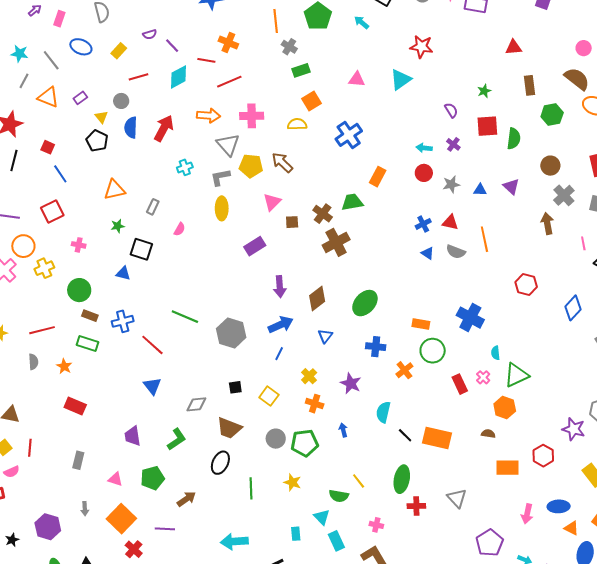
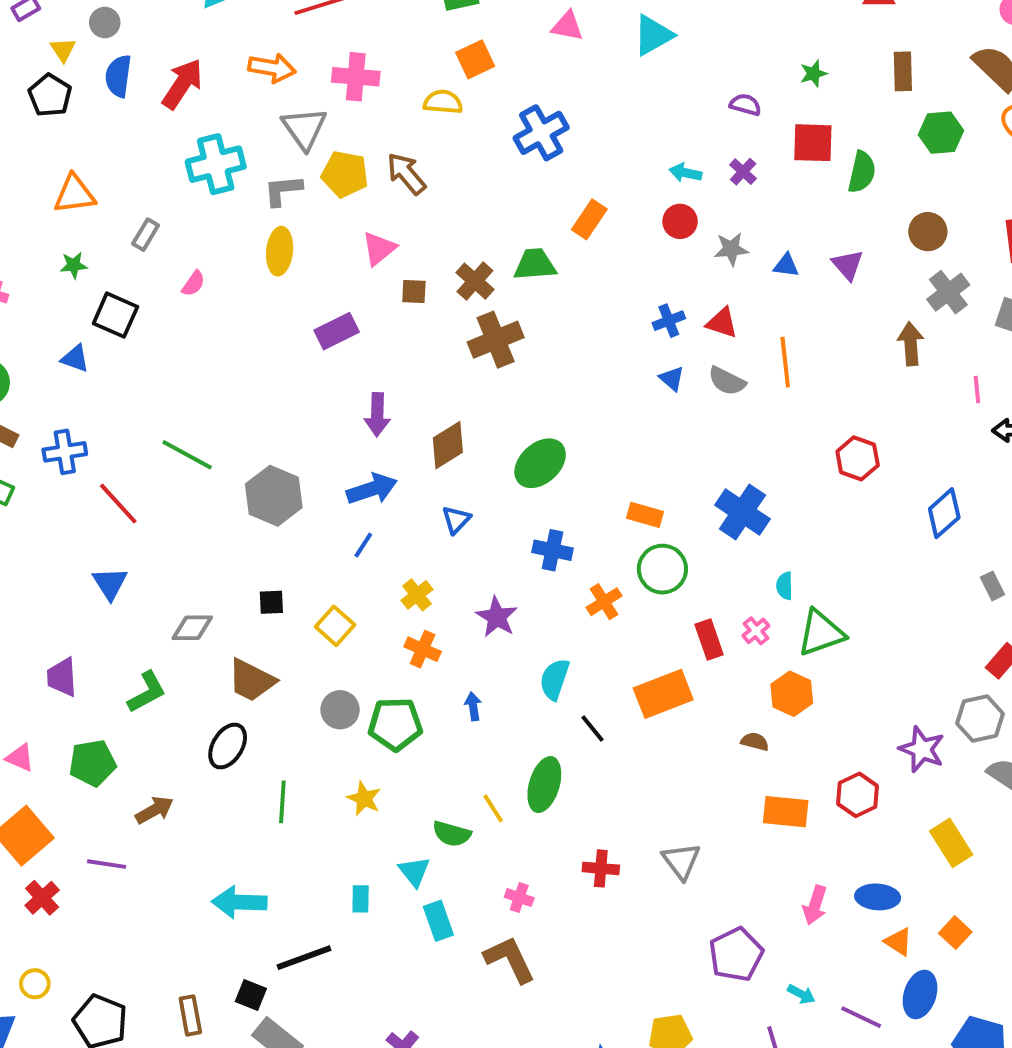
purple semicircle: (451, 110) -> (745, 105), turned -49
cyan cross: (185, 167) -> (216, 164), size x1.8
orange rectangle: (437, 438) -> (663, 694), moved, turned -40
green ellipse: (402, 479) -> (544, 785), moved

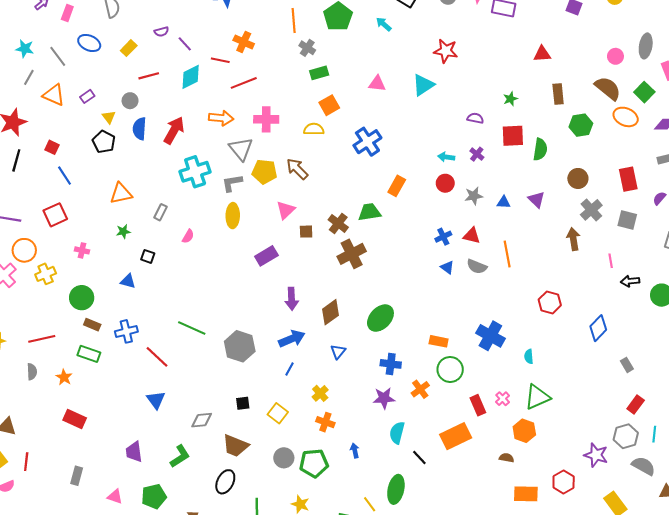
black square: (115, 315) -> (148, 256), size x0.6
cyan semicircle: (785, 586) -> (529, 356), moved
purple star: (497, 617) -> (384, 398), moved, turned -30

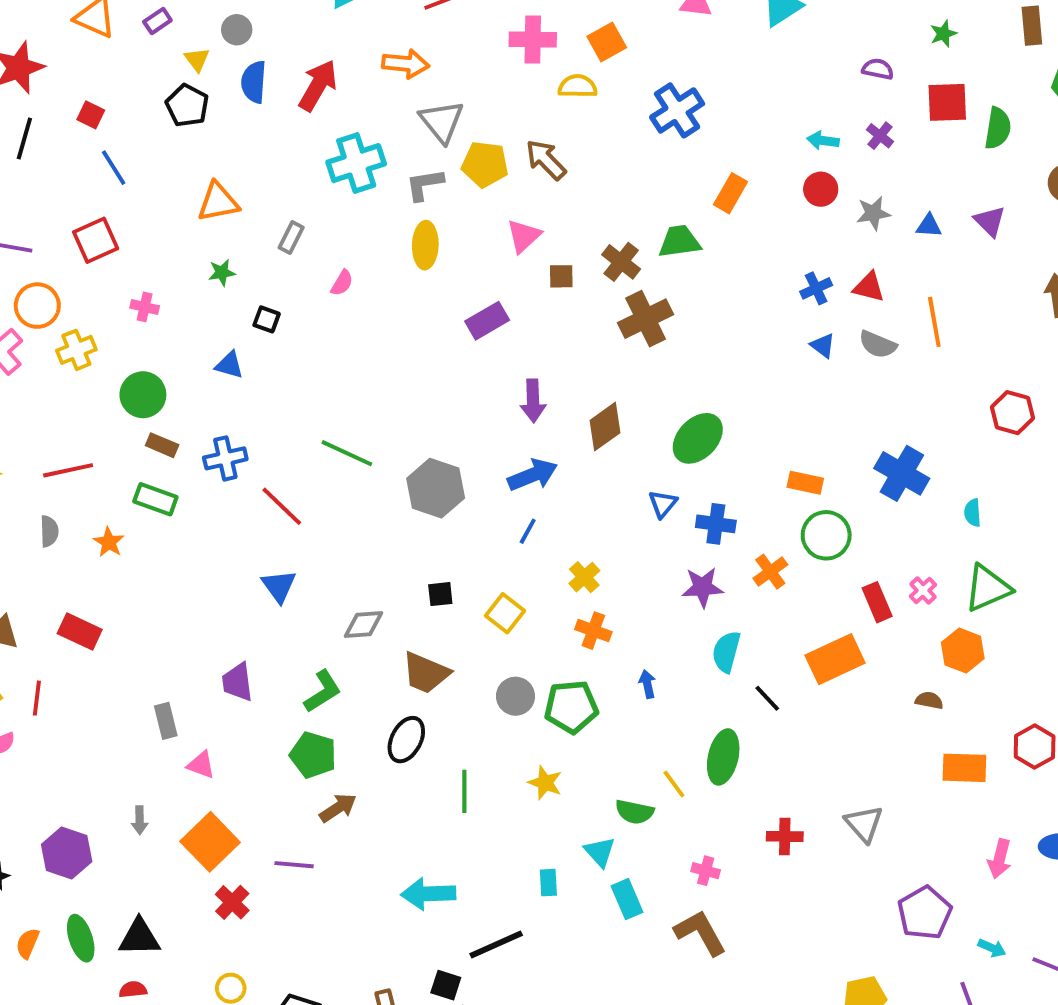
pink cross: (266, 119) -> (533, 39), moved
blue triangle: (338, 352) -> (663, 504), moved
red rectangle: (75, 419) -> (80, 631), moved
gray rectangle: (77, 476) -> (166, 721), moved, turned -30
green pentagon: (154, 496) -> (313, 755), moved, turned 30

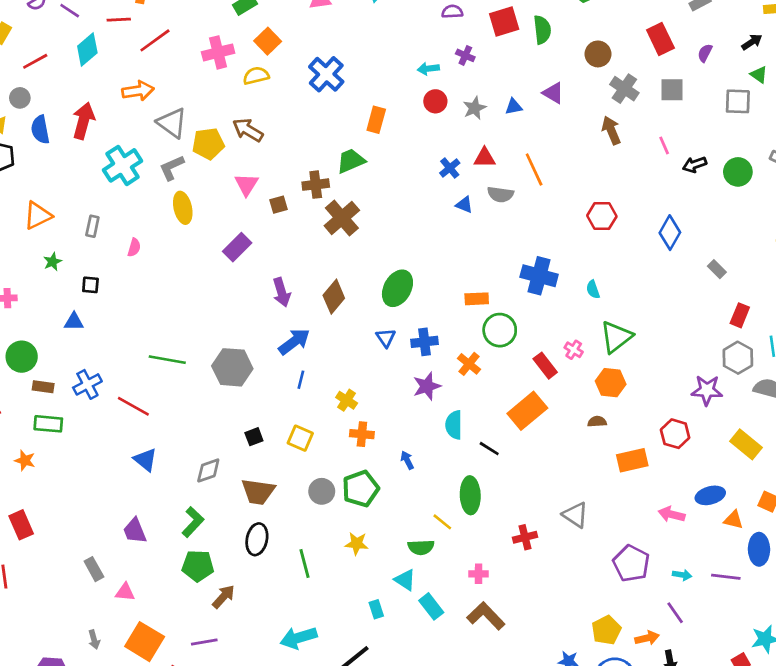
brown cross: (621, 262) -> (316, 185), turned -30
red rectangle: (80, 631) -> (21, 525), turned 56
pink arrow: (1000, 859) -> (672, 514), turned 105

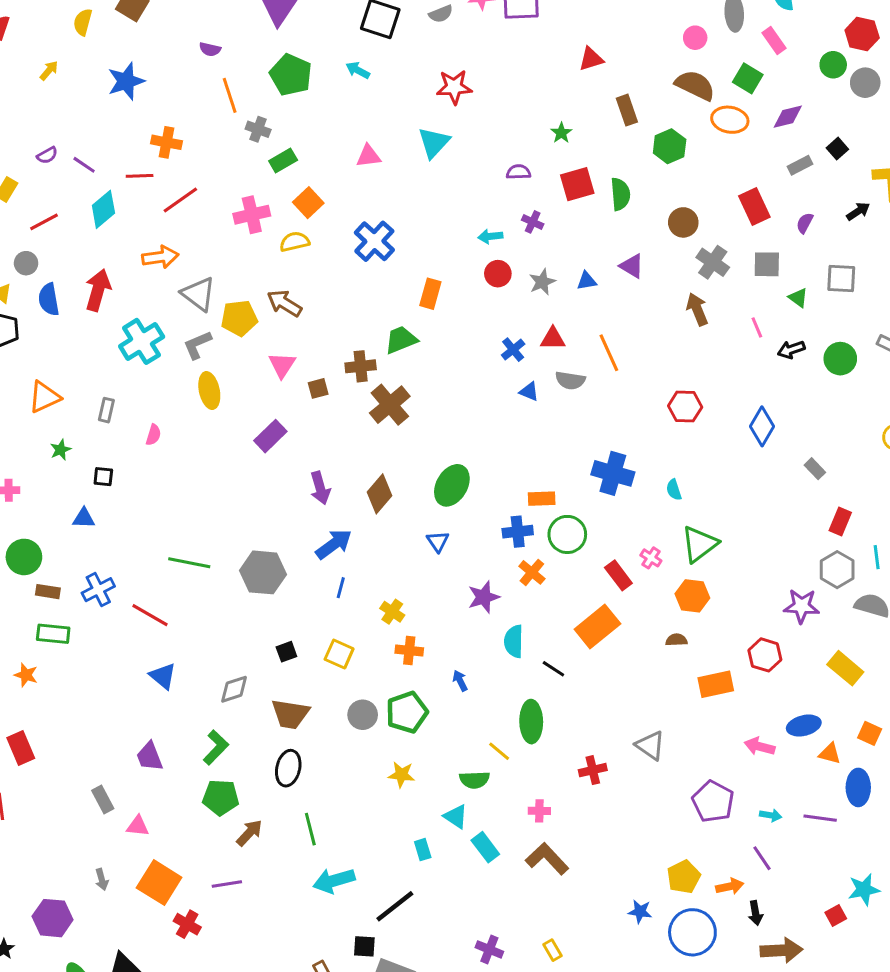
green triangle: (759, 75) -> (798, 298), moved
blue cross: (424, 342) -> (518, 532), moved
green line: (305, 563) -> (310, 829), moved

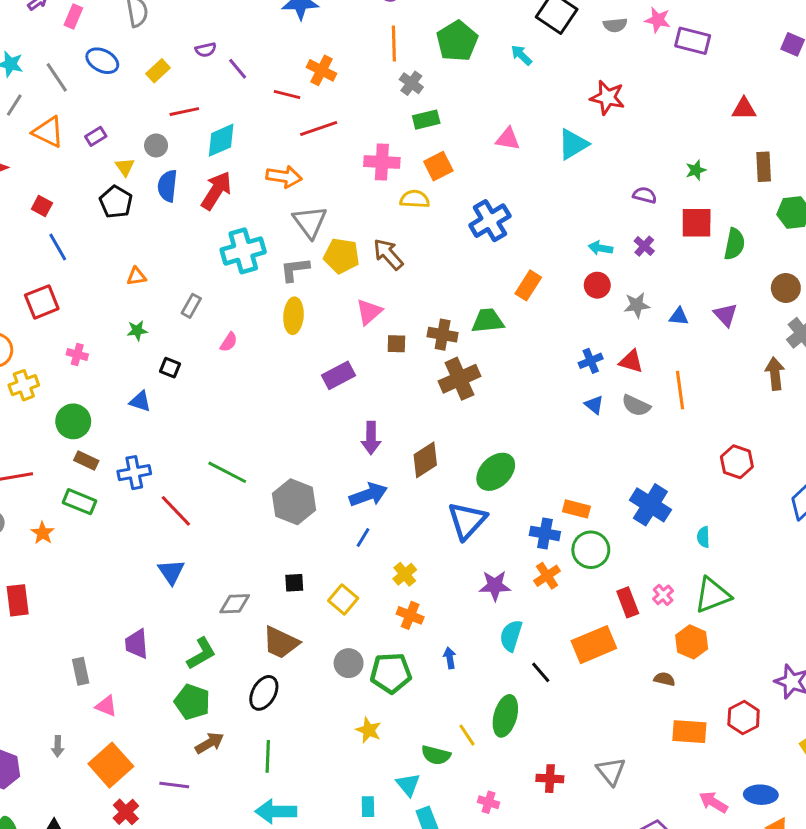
cyan diamond: (103, 209) -> (221, 140), moved
orange triangle: (44, 397) -> (137, 276), size x0.6
blue triangle: (438, 541) -> (467, 521), size x1.8

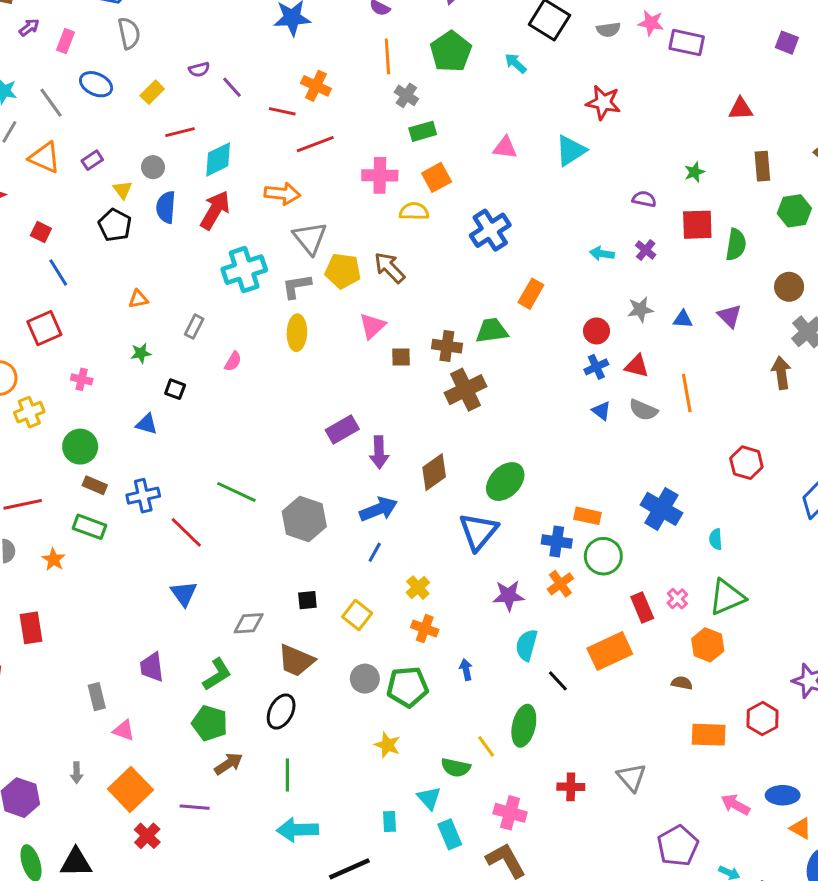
red circle: (597, 285) -> (596, 331), moved
purple rectangle: (338, 375) -> (342, 430), moved
pink cross: (488, 802) -> (510, 813), size x1.5

